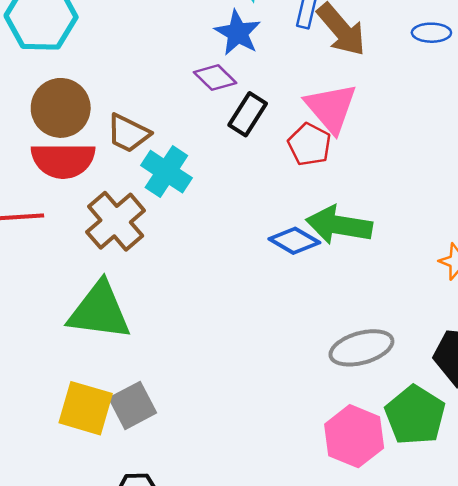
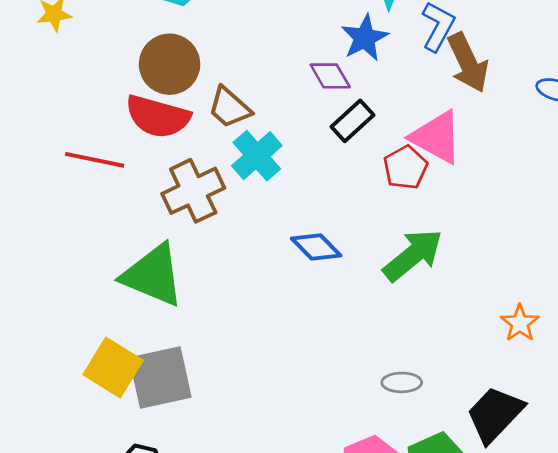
pink triangle: (331, 108) -> (436, 137), turned -36
green arrow: (339, 225) -> (413, 255), turned 116
blue diamond: (294, 241) -> (316, 247), moved
gray ellipse: (361, 348) -> (402, 382), size x0.6
gray square: (133, 405) -> (160, 377), size x1.4

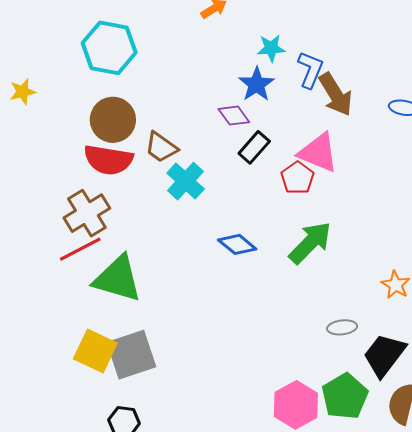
red line: (95, 160) -> (80, 249), moved, turned -33
brown cross: (193, 191) -> (87, 213), moved
gray ellipse: (402, 382) -> (342, 327), moved

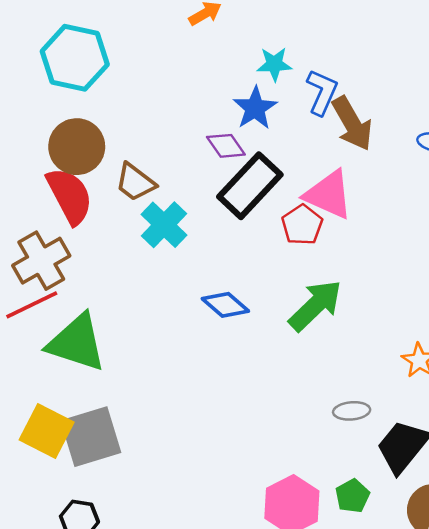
black rectangle: (254, 147) -> (250, 186), size x1.6
red semicircle: (108, 160) -> (70, 196), turned -129
green pentagon: (345, 396) -> (352, 496), size x0.6

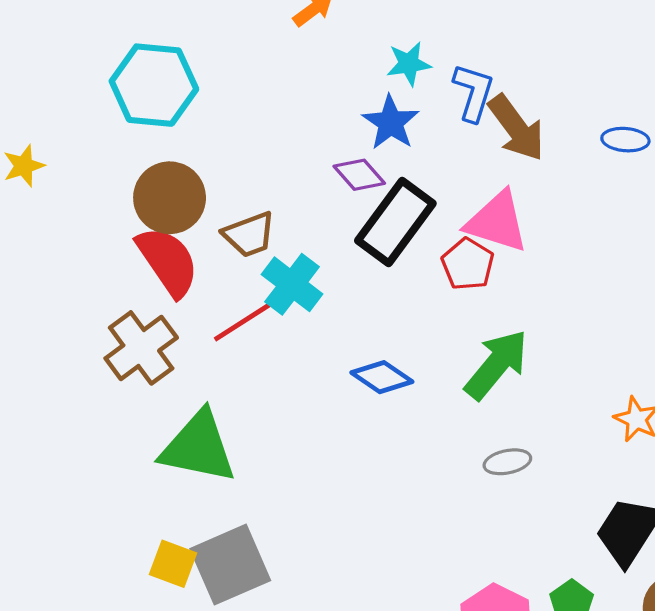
brown trapezoid: (135, 182) -> (249, 234), turned -51
red line: (32, 305) -> (245, 321), moved
gray ellipse: (352, 411) -> (507, 462), moved
yellow square: (47, 431) -> (173, 564), size x0.7

